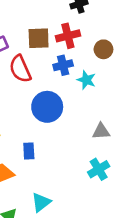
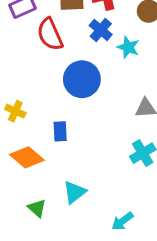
blue cross: (63, 65) -> (101, 30), turned -36

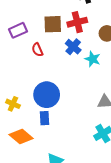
red semicircle: (50, 34) -> (37, 50), size x0.6
blue circle: (82, 79) -> (47, 95), moved

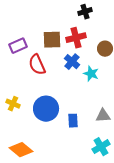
red semicircle: (37, 50) -> (37, 65), size x1.5
yellow cross: (13, 104) -> (13, 104), moved
blue rectangle: (45, 118) -> (73, 121), moved

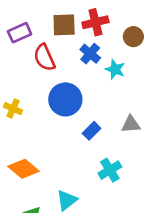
blue circle: (46, 109) -> (65, 99), moved
blue rectangle: (73, 121) -> (92, 131), turned 48
cyan cross: (101, 147) -> (110, 170), moved

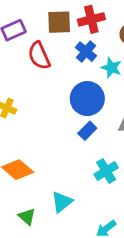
blue circle: (65, 99) -> (87, 99), moved

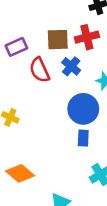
blue cross: (86, 52) -> (71, 66), moved
blue rectangle: (87, 131) -> (83, 138), turned -42

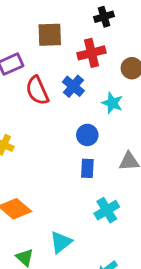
brown square: (58, 40) -> (50, 35), moved
blue circle: (83, 109) -> (87, 135), size x0.6

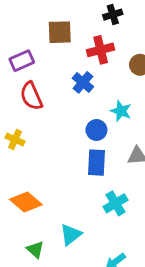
red semicircle: (37, 90) -> (31, 96), moved
cyan star: (112, 103) -> (121, 111), moved
blue rectangle: (87, 168) -> (96, 163), size x1.4

